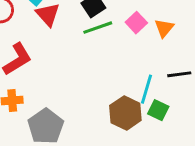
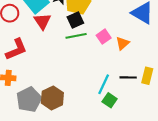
brown hexagon: (125, 113) -> (52, 98), moved

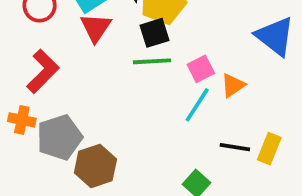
red L-shape: (16, 49) -> (43, 71), turned -30
cyan line: (104, 84) -> (197, 105), moved
gray pentagon: (29, 100) -> (60, 137), moved

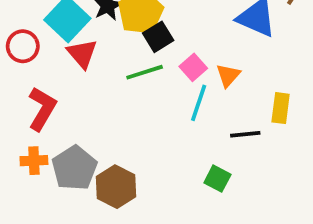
black square: (154, 33) -> (158, 37), moved
yellow rectangle: (269, 149) -> (281, 108), moved

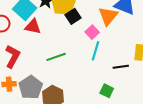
red triangle: (82, 54) -> (33, 27), turned -36
green line: (145, 72) -> (56, 57), moved
orange triangle: (228, 75) -> (108, 16), moved, size x1.5

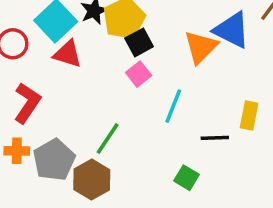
pink square: (92, 32) -> (139, 74), moved
green line: (56, 57) -> (108, 139), moved, turned -42

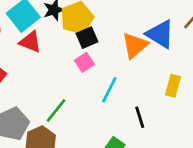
yellow rectangle: (249, 116) -> (173, 86), moved
black line: (215, 138) -> (140, 117), turned 70

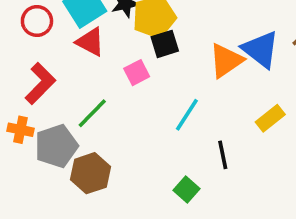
pink square: (84, 62) -> (137, 73), moved
yellow rectangle: (173, 86) -> (270, 118), turned 30
green line: (56, 111) -> (92, 113), moved

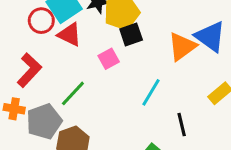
red circle: (37, 21) -> (41, 21), moved

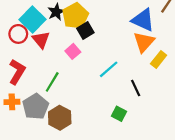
red triangle: (70, 35) -> (41, 40), turned 36
orange triangle: (182, 47) -> (144, 42), moved
cyan line: (151, 92) -> (109, 69), turned 30

